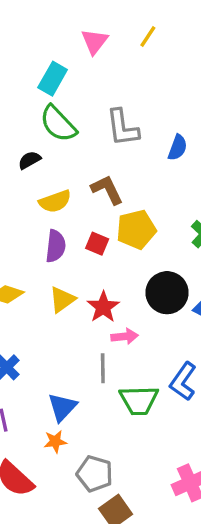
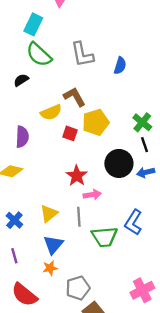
yellow semicircle: (55, 201) -> (51, 112), moved
purple semicircle: (56, 246) -> (22, 137), moved
yellow triangle: (62, 300) -> (49, 214), moved
gray pentagon: (95, 474) -> (78, 288), turned -30

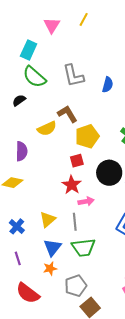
red square: (70, 133) -> (77, 161), moved, turned -32
green trapezoid: (104, 237) -> (83, 247), moved

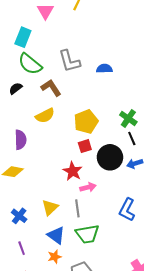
blue semicircle: (108, 85) -> (104, 69), turned -105
brown L-shape: (67, 114) -> (51, 88), moved
red square: (77, 161) -> (85, 146), moved
blue triangle: (52, 247) -> (56, 235), turned -30

